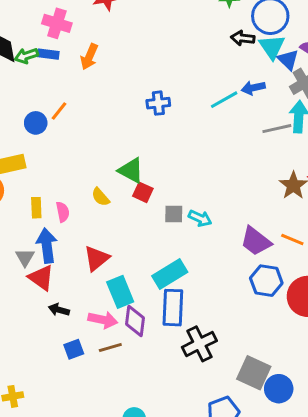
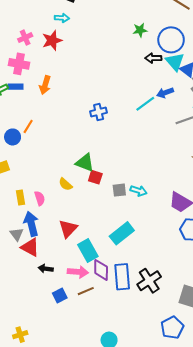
blue rectangle: (173, 308) -> (122, 277), moved

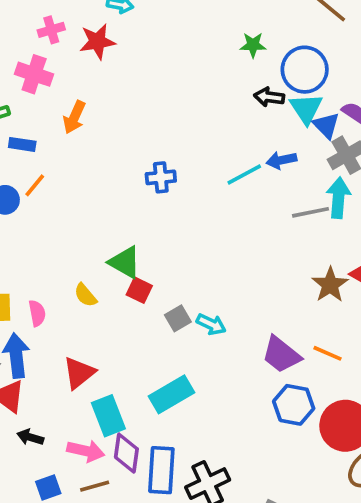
blue rectangle: (16, 87) -> (22, 144), moved
gray square: (119, 190) -> (178, 318), turned -32

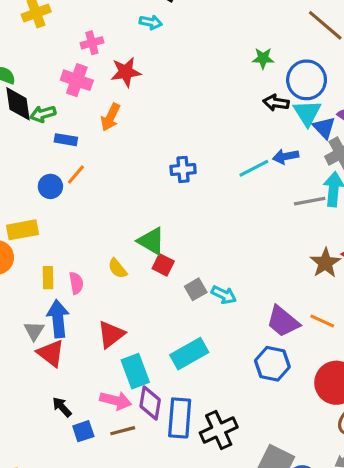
red star: (97, 41) -> (126, 72), moved
blue hexagon: (294, 405) -> (272, 364), moved
black arrow: (30, 437) -> (62, 407), moved, turned 30

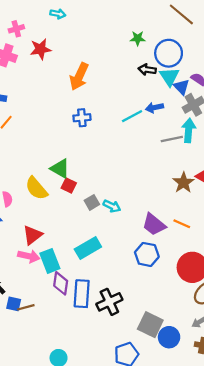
orange arrow: (110, 117) -> (79, 76), moved, size x1.4
yellow semicircle: (118, 268) -> (36, 188), size x1.6
pink arrow: (116, 401) -> (29, 256), moved
blue square: (83, 431) -> (14, 304), turned 32
brown line: (123, 431) -> (26, 307), moved

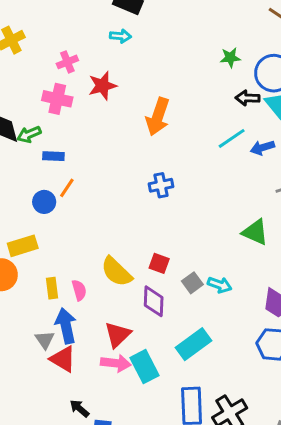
cyan line: (132, 116) -> (232, 138), moved
blue cross: (82, 118) -> (161, 185), moved
green triangle: (60, 169) -> (255, 232), moved
purple diamond: (61, 283) -> (154, 301), moved

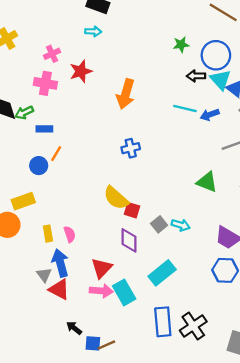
cyan line: (232, 138) -> (185, 108), turned 50
yellow semicircle: (116, 272) -> (116, 198), moved

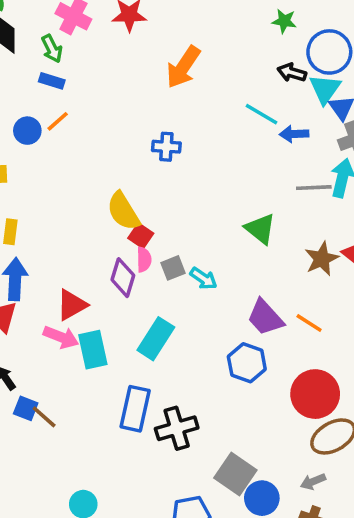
green arrow: (24, 113) -> (52, 49), moved, turned -108
pink semicircle: (70, 234) -> (144, 260), moved
cyan rectangle: (162, 273) -> (156, 339), turned -36
brown line: (106, 345) -> (44, 417), turned 48

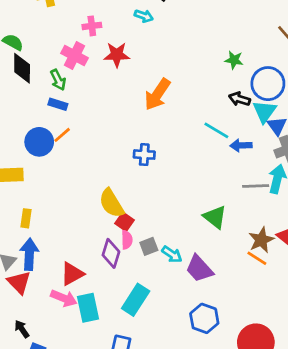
blue circle: (27, 131) -> (39, 142), size x1.4
purple trapezoid: (265, 317) -> (199, 269), moved
orange line: (309, 323) -> (257, 258), moved

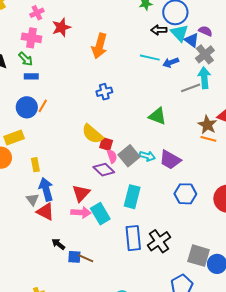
orange line: (62, 135) -> (43, 106), moved
green triangle: (215, 217) -> (157, 116), moved
gray square: (149, 246) -> (129, 156), size x1.5
purple diamond: (111, 253) -> (104, 170), turned -45

